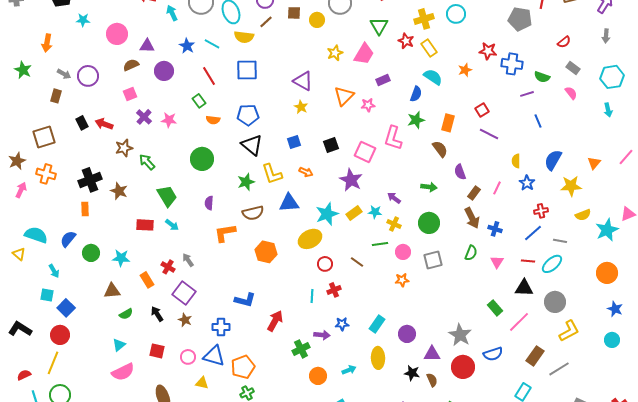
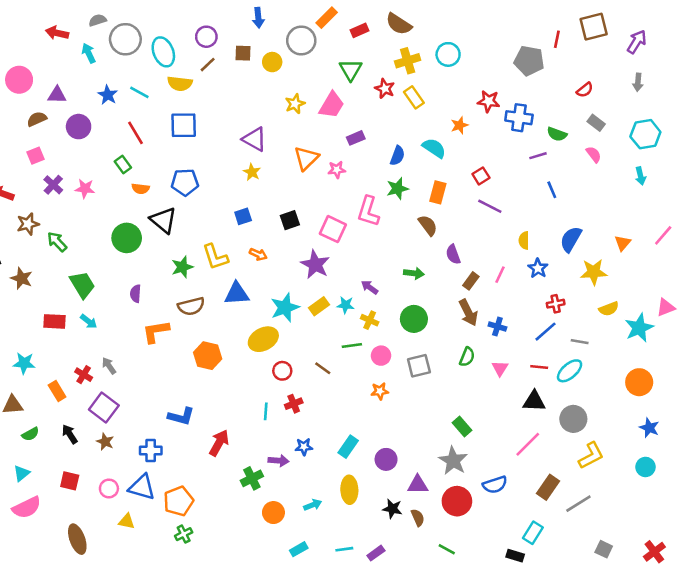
cyan semicircle: (433, 77) -> (434, 148), moved
black triangle: (252, 145) -> (163, 220), moved
green rectangle: (495, 308) -> (462, 426), moved

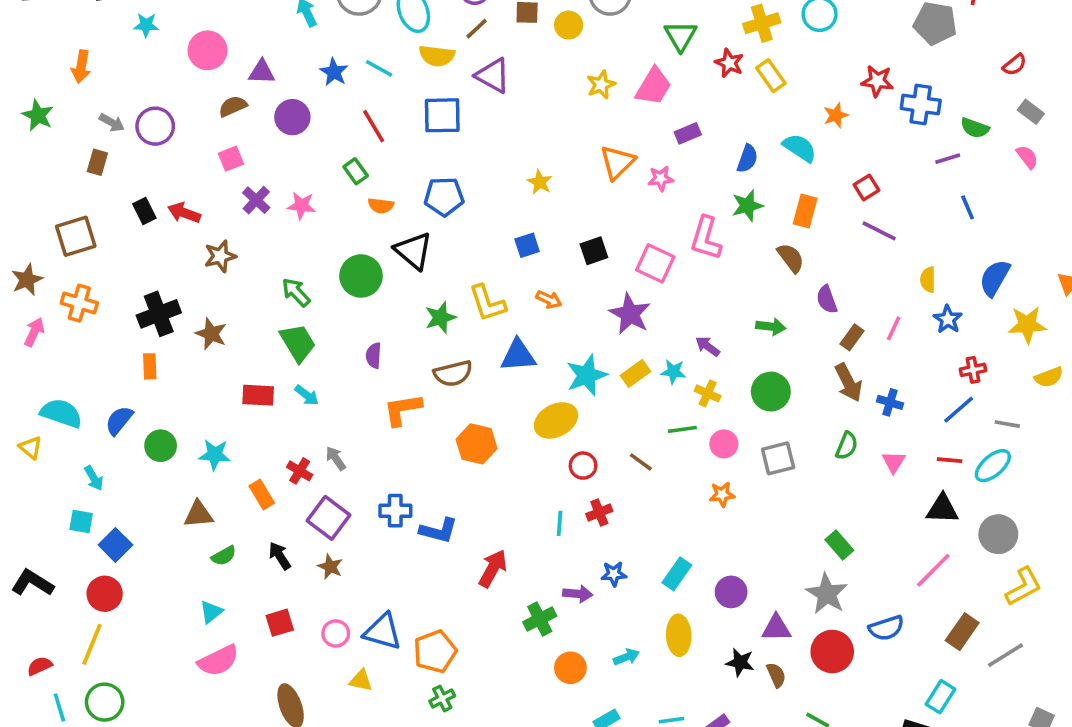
purple triangle: (254, 139) -> (493, 76), moved
green arrow: (57, 242) -> (296, 292), moved
blue cross: (151, 451) -> (395, 511), moved
red square: (70, 481) -> (280, 623), turned -30

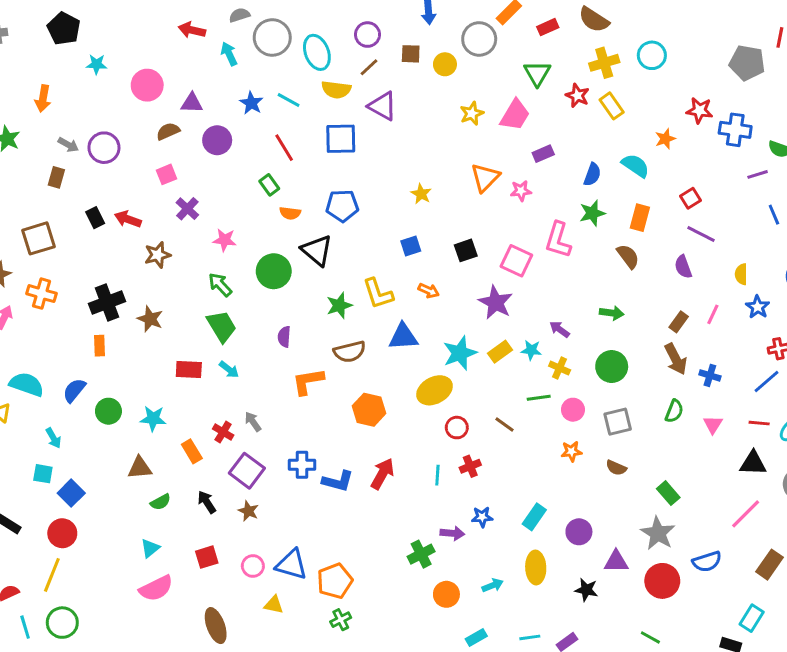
pink star: (301, 206) -> (225, 240), moved
purple semicircle: (827, 299) -> (683, 267), moved
red arrow: (493, 568) -> (382, 474), moved
brown semicircle: (776, 675) -> (616, 468), moved, turned 138

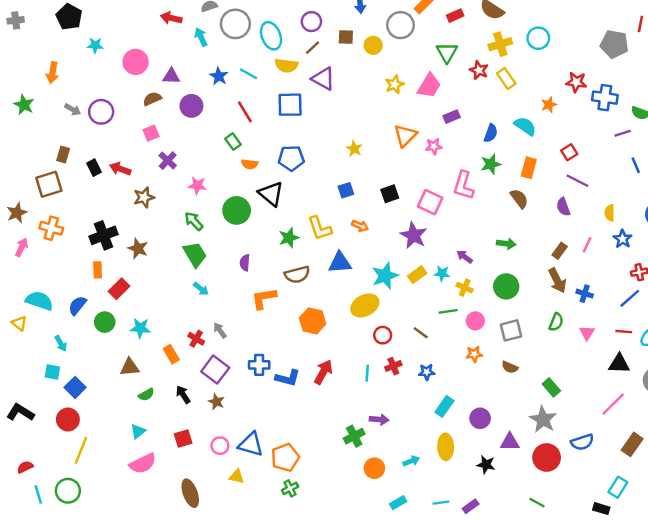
brown rectangle: (56, 177) -> (63, 155), moved
red rectangle: (189, 369) -> (119, 289), moved, turned -48
blue star: (482, 517) -> (427, 372), moved
yellow line: (52, 575) -> (81, 450), moved

